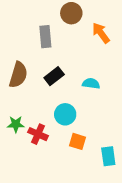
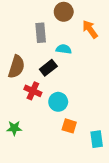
cyan semicircle: (91, 83) -> (64, 49), moved
green star: (16, 124) -> (14, 128), moved
red cross: (38, 134) -> (33, 91), moved

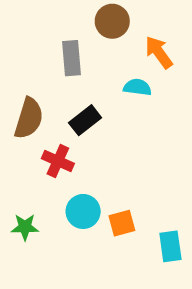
cyan semicircle: (64, 49) -> (137, 87), moved
cyan circle: (58, 102) -> (83, 211), moved
orange square: (69, 126) -> (122, 223), turned -32

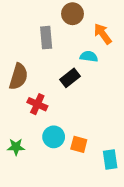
black rectangle: (85, 120) -> (70, 78), moved
orange square: (122, 223) -> (79, 144), turned 30

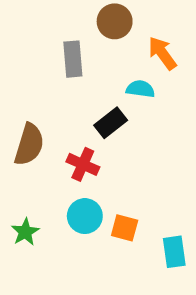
brown semicircle: (18, 77) -> (29, 145), moved
red cross: (37, 104) -> (83, 164), moved
green star: (16, 147) -> (25, 232), turned -30

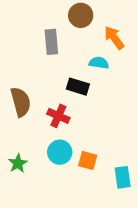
black rectangle: (111, 123) -> (78, 87), turned 55
brown semicircle: (29, 145) -> (21, 102), turned -32

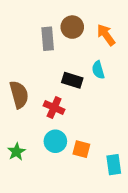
brown circle: (81, 15) -> (72, 27), moved
cyan semicircle: (99, 63) -> (98, 70), moved, turned -114

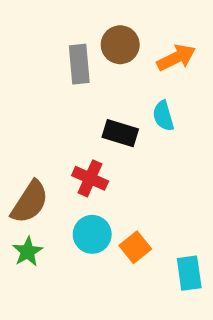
orange arrow: (106, 35) -> (176, 58), turned 100
brown semicircle: (19, 95) -> (30, 202), moved, turned 48
orange square: (81, 149) -> (135, 247), turned 36

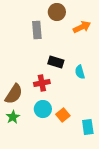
brown circle: (120, 45) -> (57, 12), moved
cyan semicircle: (163, 116) -> (80, 72), moved
red cross: (90, 178) -> (42, 83), turned -35

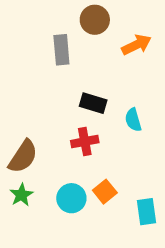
red cross: (42, 83) -> (85, 142), moved
cyan circle: (43, 109) -> (71, 198), moved

